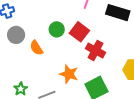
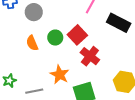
green circle: (57, 29) -> (55, 38), moved
gray circle: (16, 35) -> (34, 12), moved

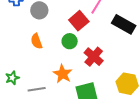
red square: (77, 35) -> (79, 21), moved
green circle: (55, 38) -> (70, 41), moved

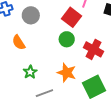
orange semicircle: (36, 41) -> (19, 42), moved
green star: (12, 78) -> (30, 72), moved

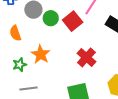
green circle: (67, 39) -> (51, 18), moved
orange star: (67, 73) -> (41, 54), moved

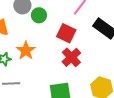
red square: (73, 21) -> (66, 33), moved, turned -30

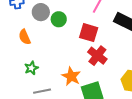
orange star: (26, 51) -> (71, 76), moved

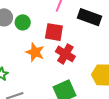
orange star: (71, 76) -> (35, 52), moved

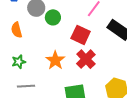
orange star: (35, 52) -> (55, 60), moved

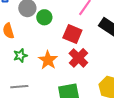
green star: (19, 62) -> (20, 56), moved

